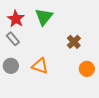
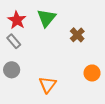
brown cross: (74, 42) -> (77, 35), moved
orange triangle: (40, 66) -> (48, 85), moved, turned 48

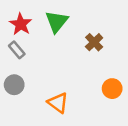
orange triangle: (48, 85) -> (58, 103), turned -30

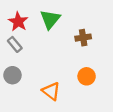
brown cross: (94, 42) -> (83, 38), turned 35
orange circle: (112, 89) -> (87, 76), moved

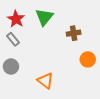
orange circle: (87, 76) -> (88, 59), moved

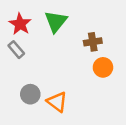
orange circle: (88, 59) -> (103, 67), moved
gray circle: (11, 67) -> (30, 94), moved

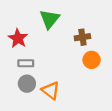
red star: (20, 24) -> (18, 38), moved
gray rectangle: (16, 50) -> (26, 63), moved, turned -49

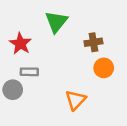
gray circle: (27, 84) -> (13, 90), moved
orange triangle: (51, 90) -> (75, 100), moved, turned 36

